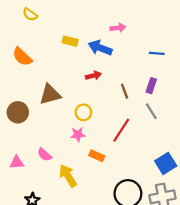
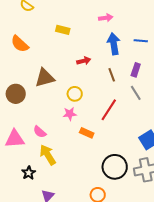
blue arrow: (100, 48) -> (114, 44), moved, turned 60
pink triangle: (17, 162) -> (15, 139), size x1.5
yellow arrow: (68, 176) -> (48, 155), moved

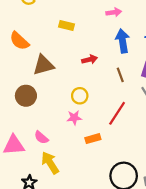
brown triangle: (45, 78) -> (43, 65), moved
brown circle: (16, 94) -> (26, 96), moved
orange rectangle: (87, 133) -> (93, 139), turned -40

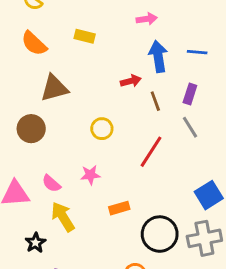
orange semicircle: (19, 41) -> (34, 43), moved
red arrow: (90, 60) -> (131, 81), moved
pink star: (74, 118) -> (90, 175), moved
orange rectangle: (93, 139) -> (119, 208), moved

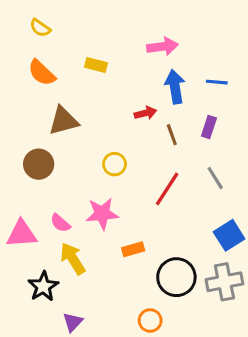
pink arrow: (147, 19) -> (163, 46), size x1.4
gray line: (190, 127) -> (215, 178), moved
pink star: (90, 175) -> (102, 214), size x1.5
black star: (35, 243) -> (43, 286), size x1.4

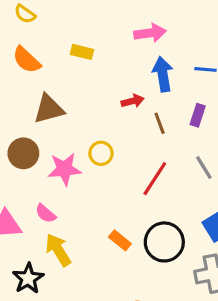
pink star: (102, 214) -> (65, 169), moved
orange rectangle: (133, 249) -> (120, 240), turned 55
black circle: (176, 277) -> (164, 242), moved

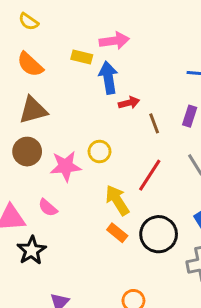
pink arrow: (150, 33) -> (114, 41), moved
blue arrow: (163, 74) -> (108, 78), moved
brown triangle: (49, 109) -> (33, 110), moved
yellow arrow: (58, 250) -> (117, 200), moved
black star: (28, 278) -> (32, 250), moved

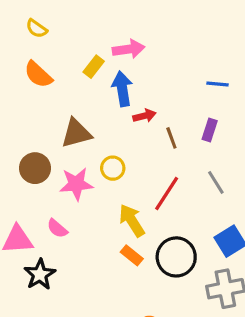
yellow rectangle: (82, 57) -> (94, 67), turned -66
brown triangle: (33, 110) -> (76, 133), moved

